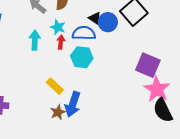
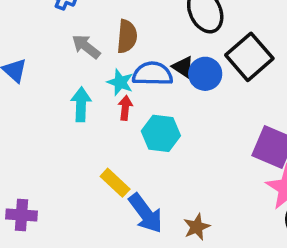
blue semicircle: (84, 33) -> (152, 74), moved
blue arrow: (73, 104) -> (146, 213), turned -55
brown star: (58, 112) -> (197, 227), moved

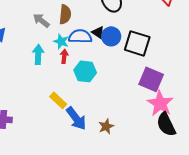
black square: (249, 57) -> (137, 43), moved, turned -32

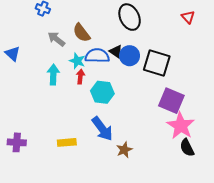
brown semicircle: (65, 14) -> (81, 33), turned 138
yellow rectangle: (58, 100) -> (67, 142), moved, turned -48
blue arrow: (76, 118) -> (102, 129), moved
black semicircle: (166, 124) -> (187, 148), size x0.7

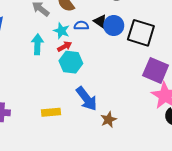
blue semicircle: (97, 56) -> (81, 26), size x0.6
red arrow: (80, 77) -> (65, 46), turned 56
cyan hexagon: (102, 92) -> (71, 62), moved

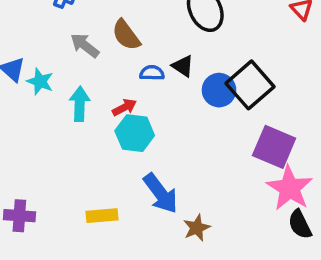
blue circle: (114, 26) -> (219, 90), moved
cyan star: (61, 31) -> (40, 81), moved
black square: (141, 33) -> (250, 85), turned 32

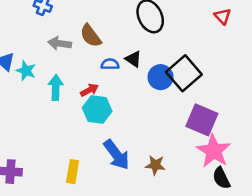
gray arrow: (85, 45) -> (60, 43), turned -30
yellow rectangle: (102, 216) -> (73, 172), turned -75
brown star: (197, 228) -> (155, 165), moved, turned 30

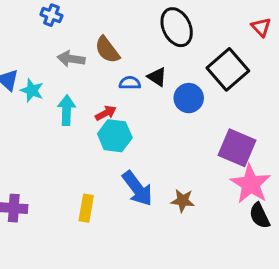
black square: (184, 73) -> (228, 69), moved

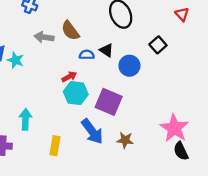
black square: (228, 69) -> (158, 45), size x0.6
cyan arrow: (67, 110) -> (25, 119), moved
purple square: (237, 148) -> (109, 102), moved

